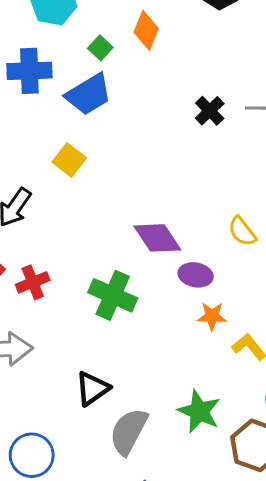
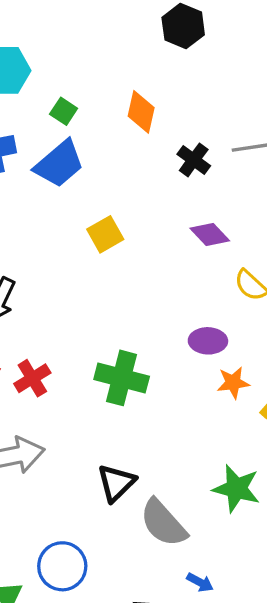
orange diamond: (146, 30) -> (141, 112), moved
yellow square: (69, 160) -> (105, 234), moved, turned 32
purple diamond: (157, 238) -> (210, 235), moved, size x0.7
gray semicircle: (129, 431) -> (163, 523), turned -60

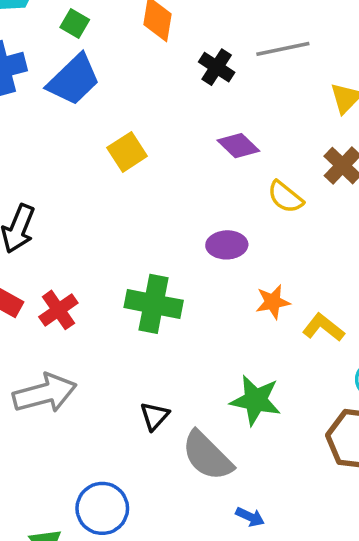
purple ellipse: (208, 341) -> (227, 245), moved
black triangle: (116, 483) -> (155, 416), size x0.7
green star: (236, 489) -> (256, 400), moved

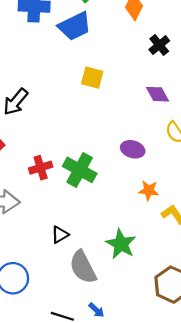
yellow square: (127, 152) -> (92, 78), turned 30
red cross: (58, 310) -> (41, 168), moved

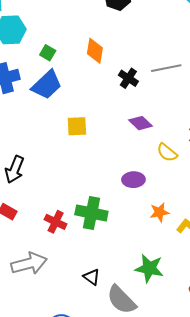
red cross: (41, 168) -> (56, 222), turned -30
black triangle: (60, 235) -> (92, 277), turned -36

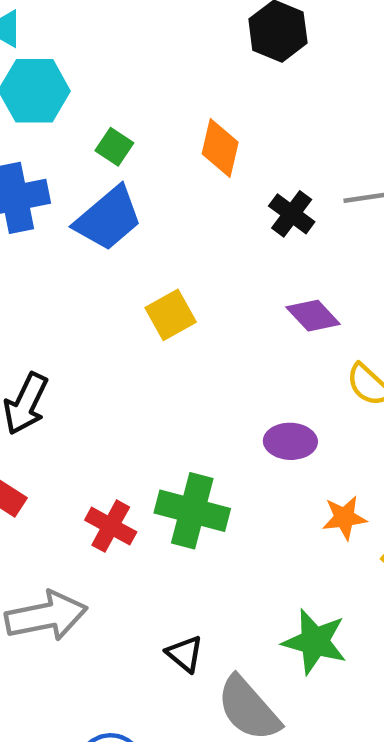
yellow square: (77, 126) -> (171, 315), turned -30

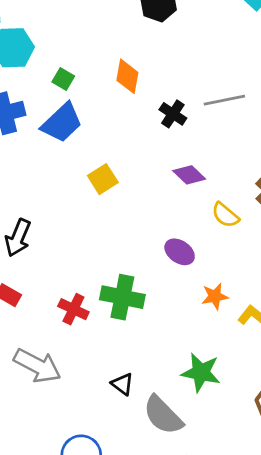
purple ellipse: (290, 441) -> (180, 252), turned 36
gray arrow: (46, 616) -> (37, 366), turned 42

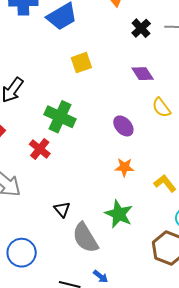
orange star: (215, 296) -> (124, 167), moved
green cross: (122, 297) -> (60, 117), moved

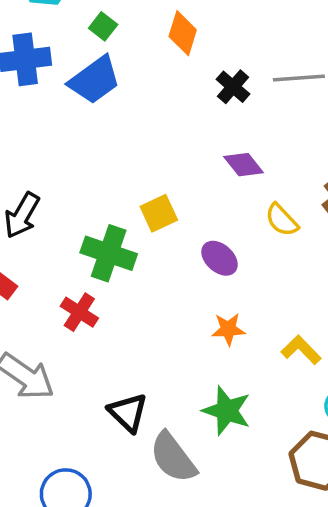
yellow square: (81, 63) -> (159, 213), moved
black triangle: (62, 209) -> (128, 413), size x1.4

